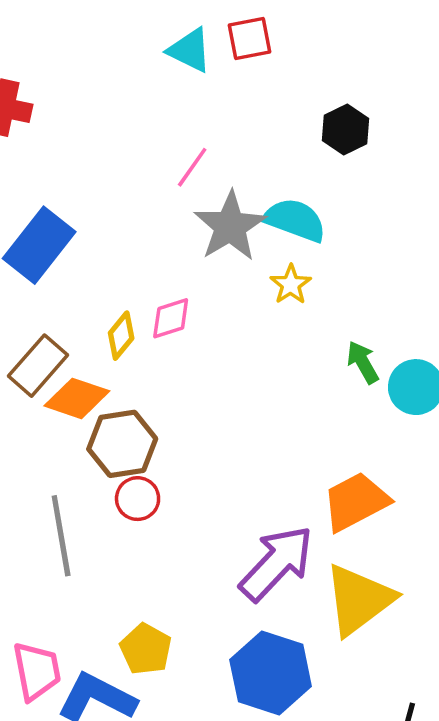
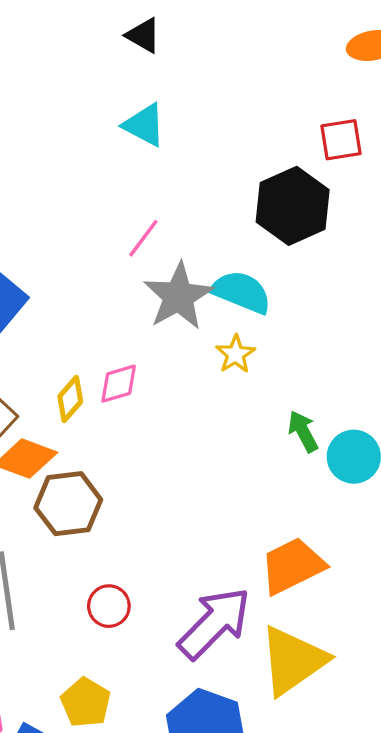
red square: (250, 38) -> (341, 140), moved
black hexagon: (346, 129) -> (293, 206), size x1.6
red circle: (138, 499) -> (109, 606), moved

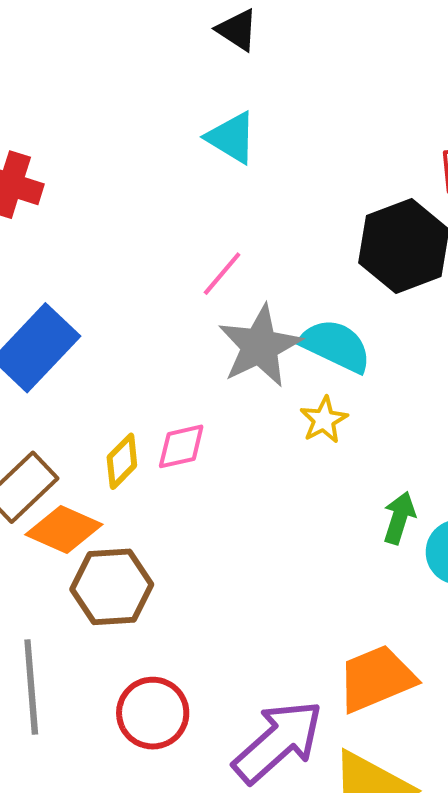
green arrow: (303, 431) -> (399, 518), turned 42
red circle: (109, 606) -> (153, 713), size x1.4

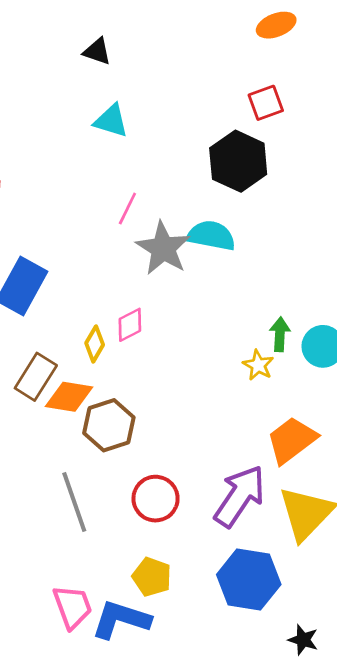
yellow star: (324, 420) -> (258, 365), moved

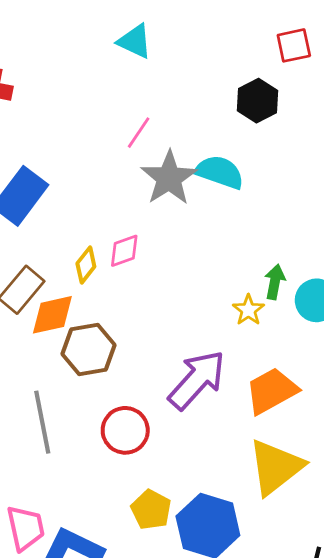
black hexagon: (238, 161) -> (258, 101), size x0.7
orange diamond: (69, 397) -> (52, 315), turned -30
purple arrow: (240, 496) -> (197, 380), moved
yellow pentagon: (152, 577) -> (151, 510), moved

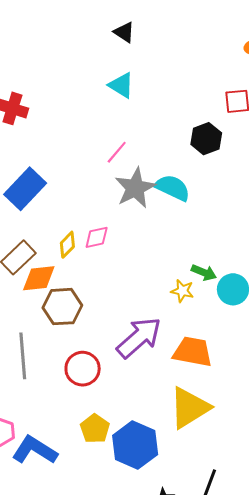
green arrow: (275, 282) -> (204, 272), turned 95
yellow star: (248, 310) -> (182, 291), turned -30
orange trapezoid: (271, 391) -> (193, 352), turned 33

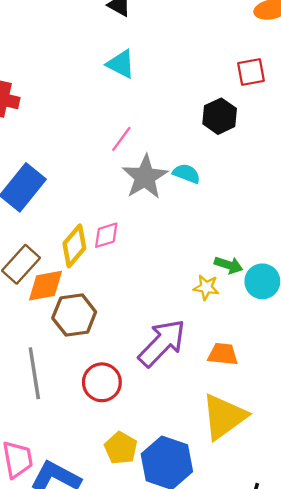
cyan semicircle: (173, 188) -> (186, 174), size x0.7
yellow diamond: (67, 245) -> (74, 246), size x1.4
orange trapezoid: (193, 352) -> (223, 354), size x0.7

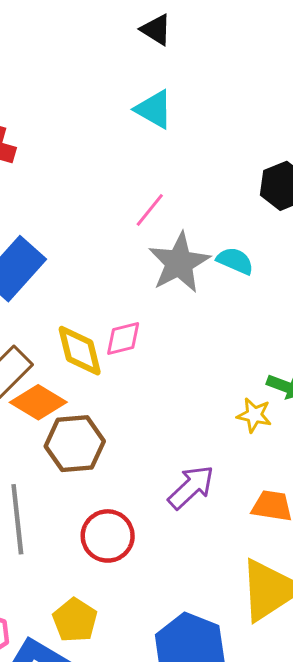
yellow diamond: (74, 246) -> (80, 351), turned -57
orange diamond: (46, 286) -> (38, 402), turned 39
purple arrow: (162, 343) -> (191, 487), size x0.7
yellow pentagon: (121, 448) -> (75, 620), moved

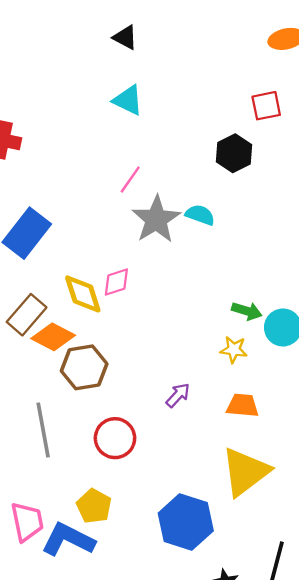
yellow star: (254, 415) -> (234, 350), moved
purple arrow: (191, 487) -> (178, 395), size x0.7

